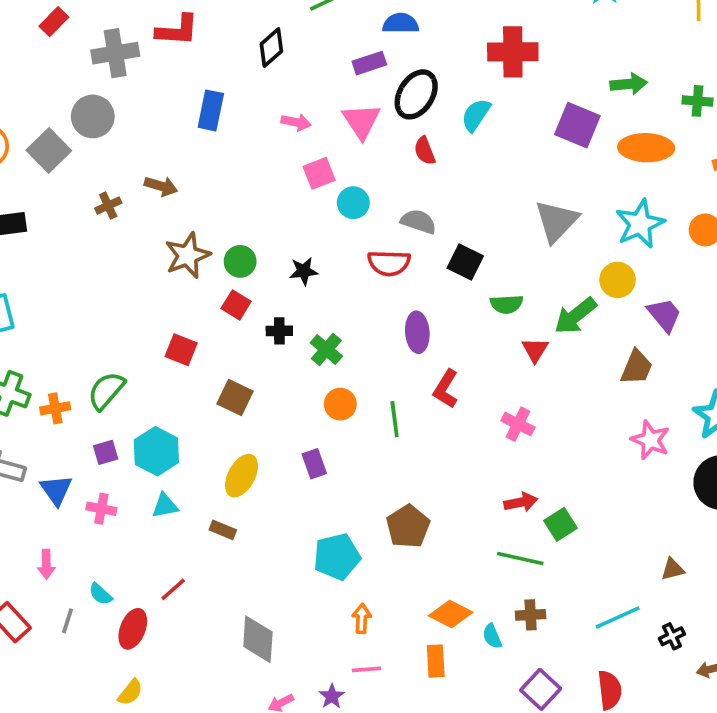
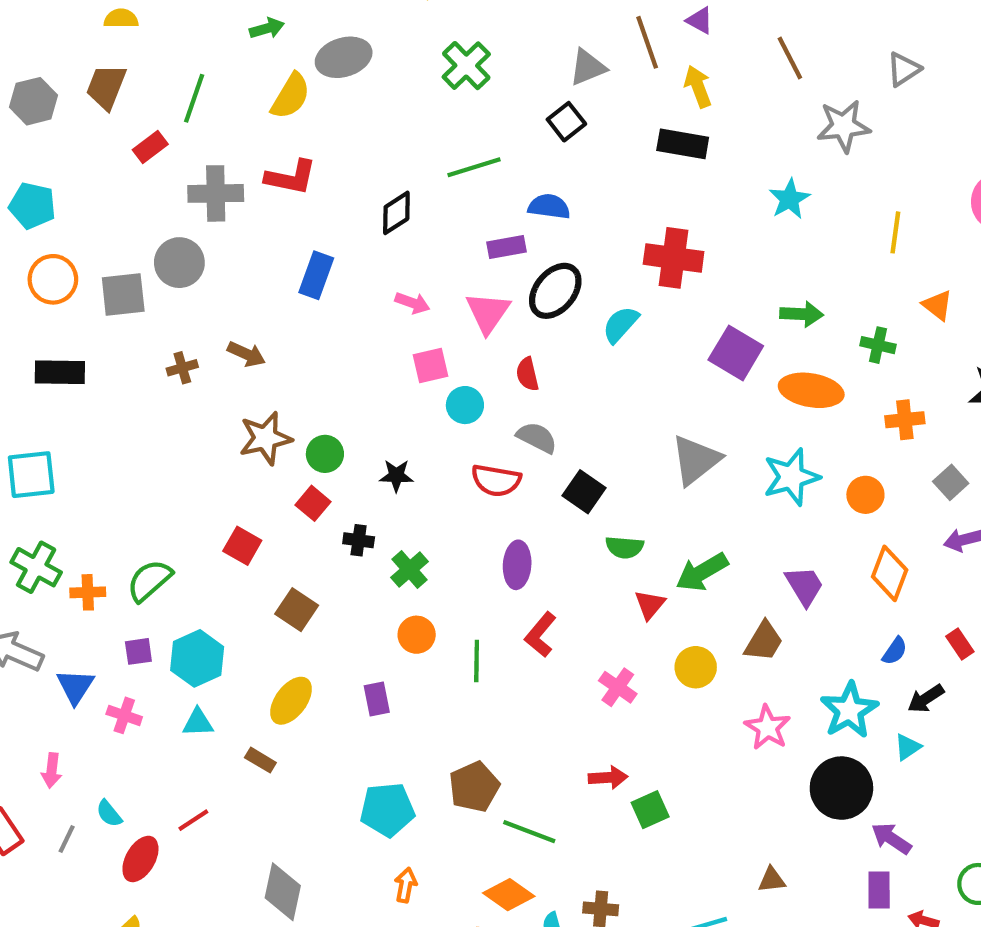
gray square: (49, 150) -> (123, 294), turned 30
red semicircle: (425, 151) -> (527, 374), moved
yellow circle: (618, 280) -> (696, 667), moved
green line: (520, 558) -> (529, 832), moved

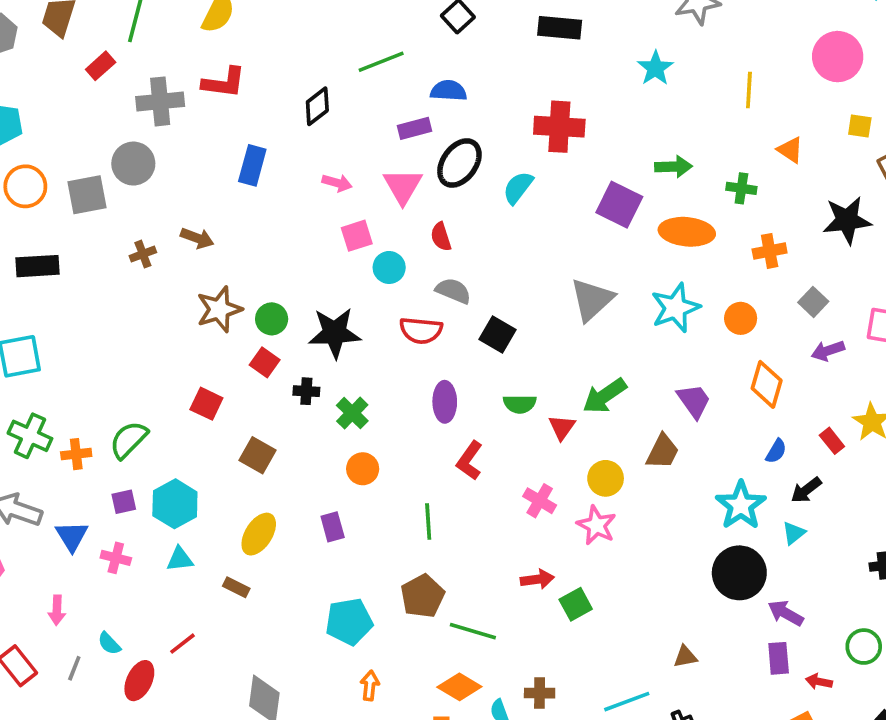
black star: (396, 476) -> (335, 333), size x1.8
green semicircle: (625, 547) -> (520, 404), moved
green line: (477, 661) -> (428, 521), moved
pink star: (768, 727) -> (596, 525), moved

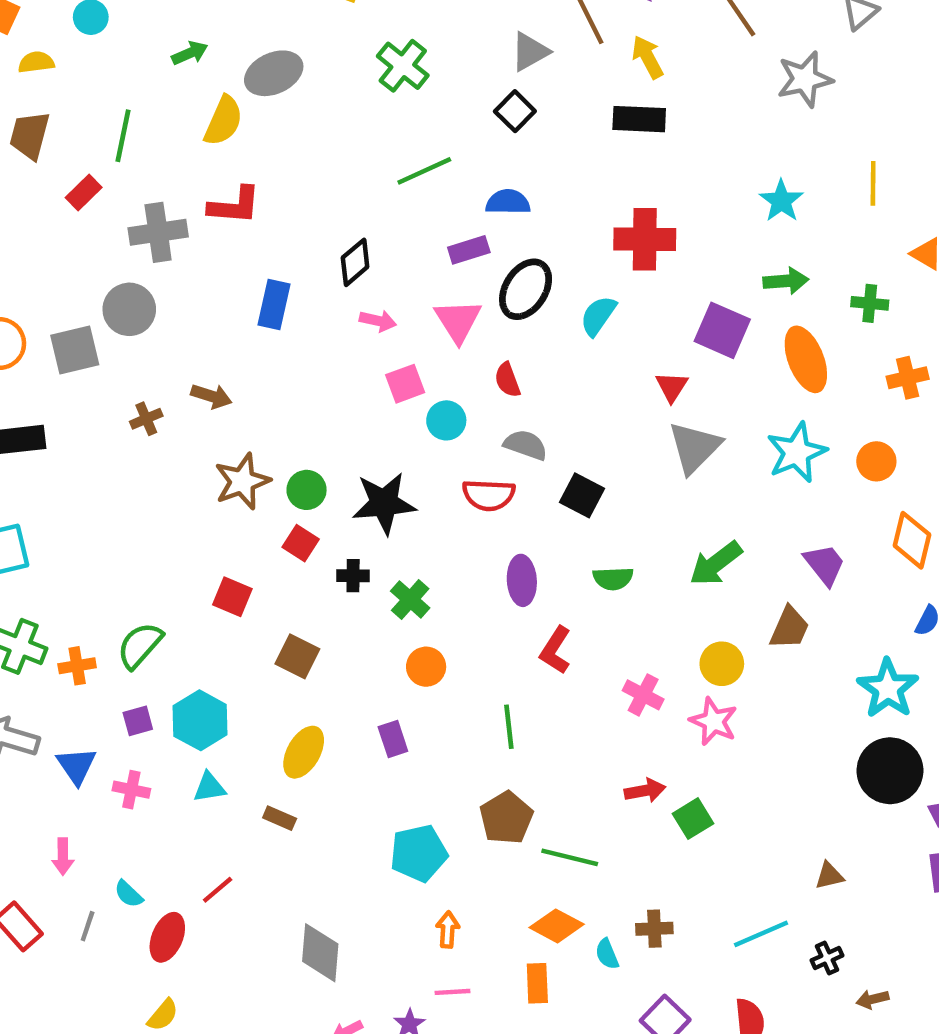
cyan star: (655, 68) -> (781, 201), moved
black diamond: (317, 106) -> (355, 262), moved
orange ellipse: (687, 232) -> (806, 359), turned 66
red triangle: (562, 427) -> (672, 387), moved

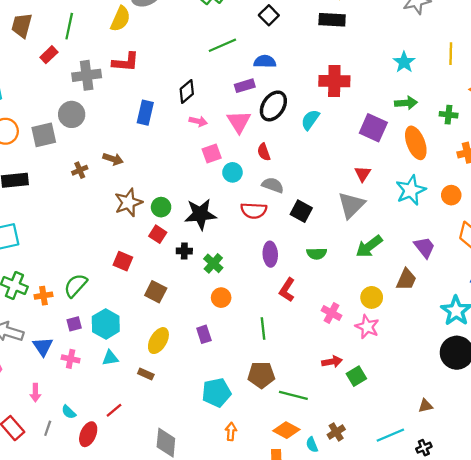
red triangle: (672, 387) -> (363, 174), moved
gray triangle: (694, 447) -> (351, 205), moved
brown pentagon: (506, 818) -> (261, 375), turned 30
brown cross: (654, 929) -> (336, 432), turned -30

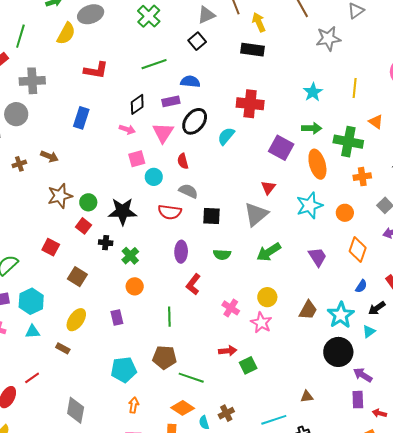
red L-shape: (126, 62) -> (96, 70), moved
black diamond: (187, 91) -> (137, 104), moved
green cross: (449, 115) -> (348, 142), size x1.8
black square: (301, 211) -> (212, 216), turned -30
brown trapezoid: (406, 279) -> (308, 310), moved

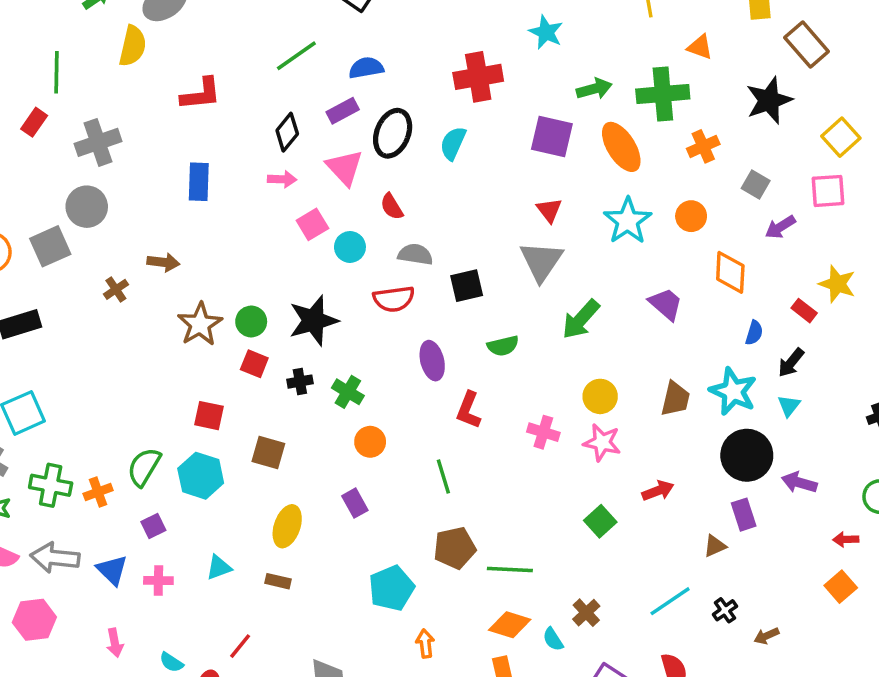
cyan star: (313, 92) -> (546, 32), moved
cyan hexagon: (31, 301) -> (201, 476), moved
red arrow: (228, 351) -> (658, 491), moved
purple rectangle: (358, 400) -> (744, 515), moved

